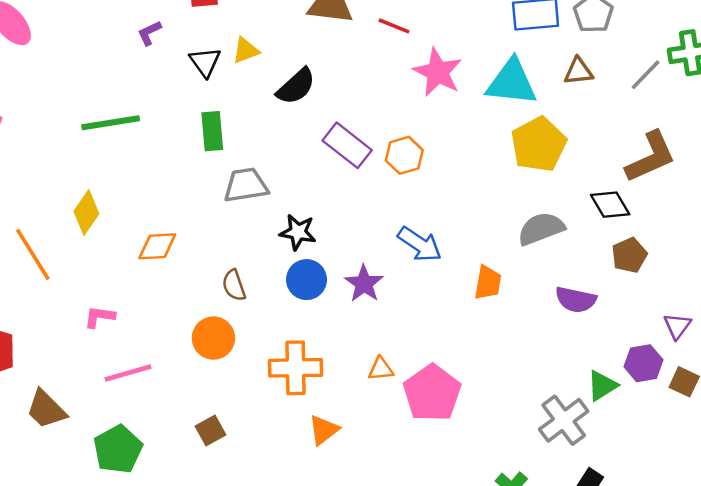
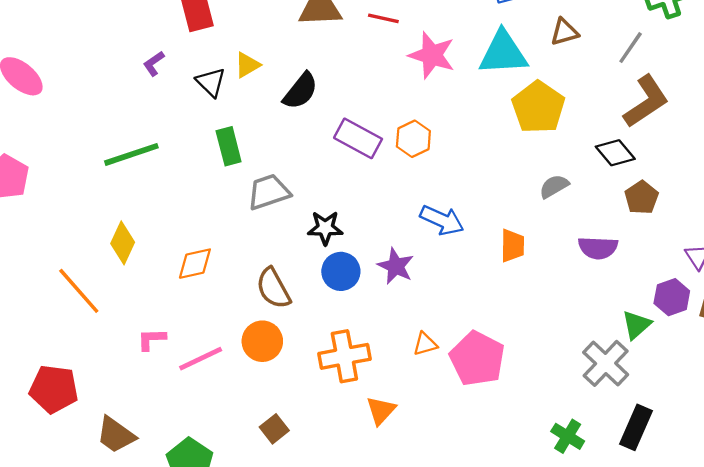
gray line: (646, 75) -> (631, 48), moved
gray semicircle: (541, 229) -> (554, 186), size x0.7
brown semicircle: (234, 285) -> (273, 288), size x1.4
pink line: (128, 373) -> (201, 359), moved

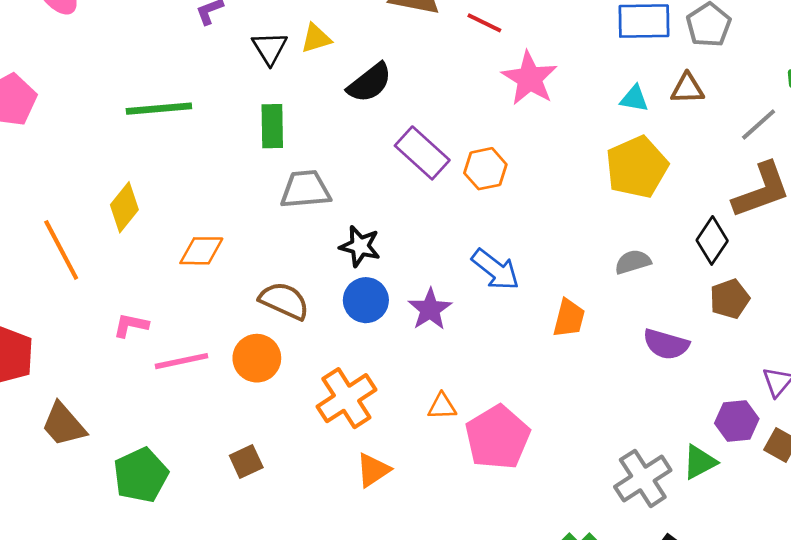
cyan triangle: (503, 53) -> (634, 99), moved, size x0.5
black diamond: (615, 153) -> (712, 240), turned 60
brown semicircle: (273, 288) -> (284, 301), turned 129
green triangle: (636, 325) -> (700, 462), moved
orange cross: (344, 356) -> (346, 398), turned -36

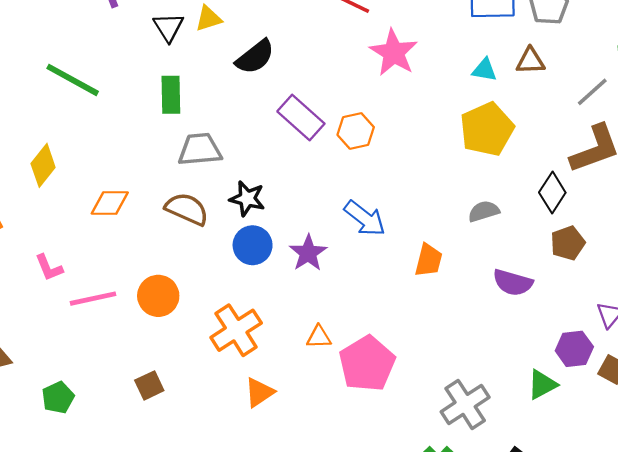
green line: (159, 109) -> (73, 80), turned 34
brown semicircle: (284, 301) -> (187, 209), moved
pink L-shape: (131, 325) -> (49, 268), turned -124
green pentagon: (141, 475) -> (58, 398), size x0.7
gray cross: (643, 478) -> (465, 404), moved

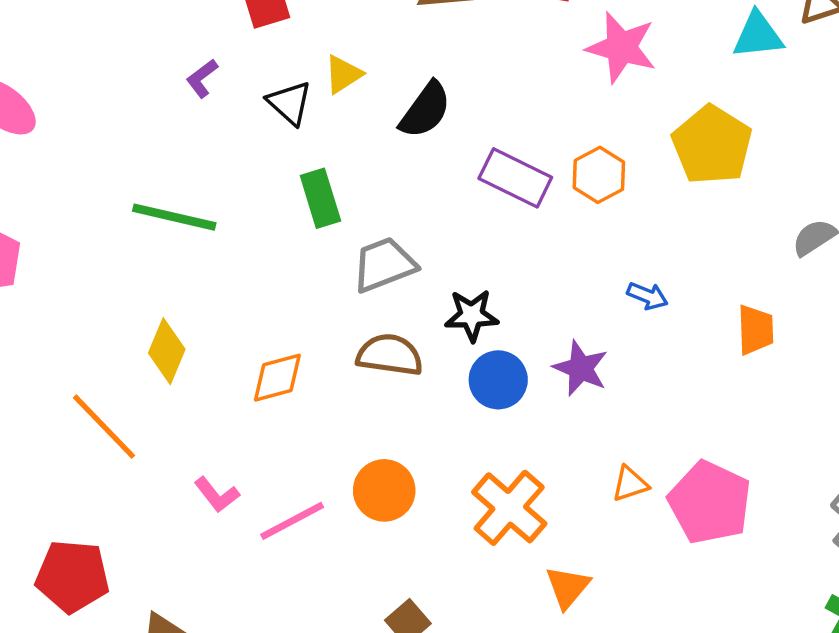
cyan triangle: (484, 70) -> (758, 35), size x1.4
yellow pentagon: (487, 129) -> (712, 145), moved
blue arrow: (365, 218) -> (647, 296), size x0.6

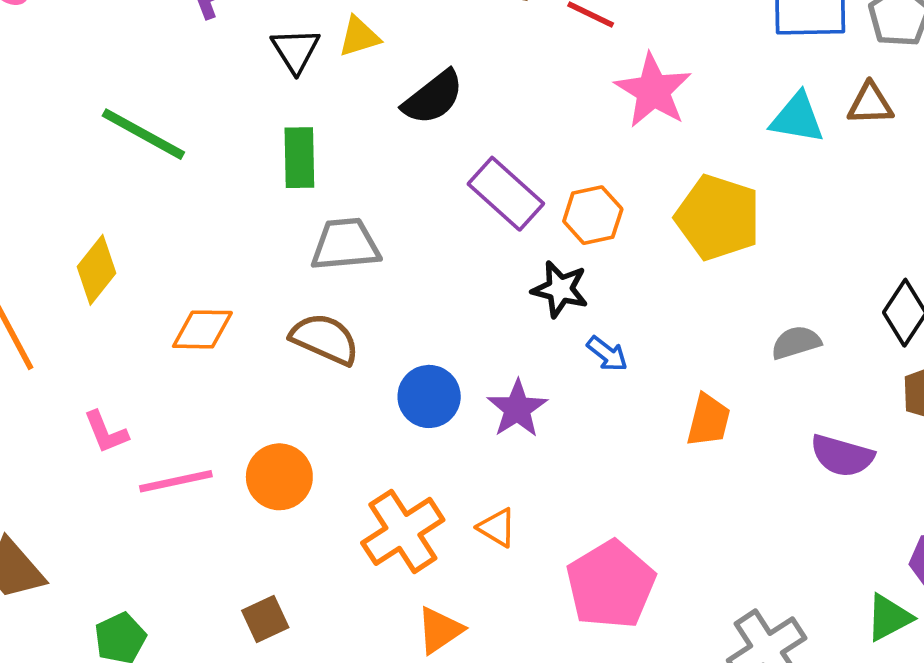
yellow pentagon: (712, 145) -> (718, 218), turned -30
black star: (472, 315) -> (560, 289), moved
orange triangle: (630, 484) -> (497, 528), moved, turned 33

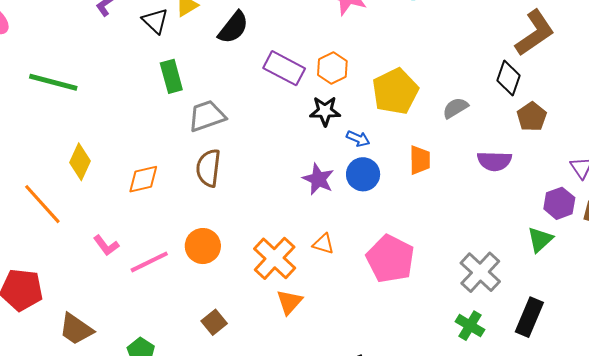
green line: (143, 134) -> (53, 82), moved
yellow pentagon: (718, 218) -> (395, 91), moved, turned -30
brown semicircle: (325, 339) -> (208, 168), turned -93
blue circle: (429, 396) -> (363, 174), moved
orange triangle: (440, 630) -> (289, 302), moved

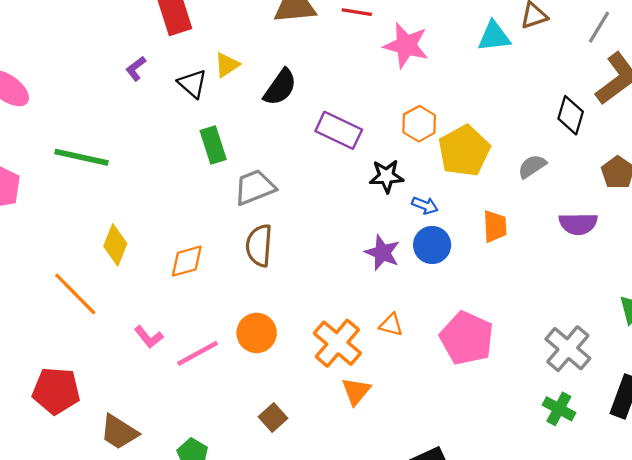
orange hexagon: (332, 68) -> (419, 124), moved
black diamond: (508, 78) -> (571, 115), moved

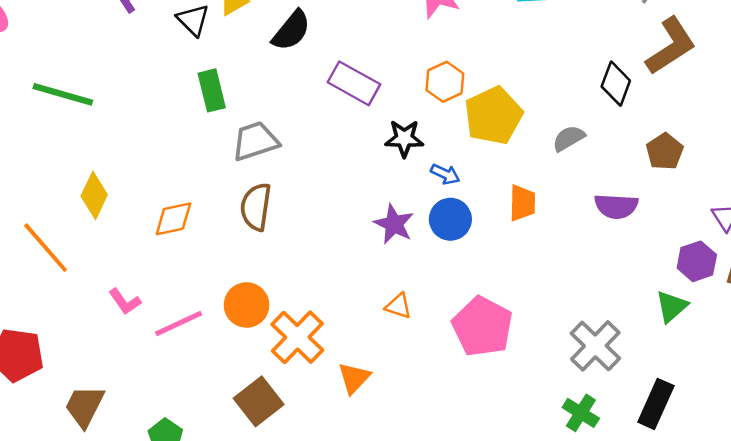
orange cross: (337, 343) -> (297, 337), moved
brown square: (273, 418) -> (259, 401), size x1.5
brown trapezoid: (119, 432) -> (84, 406), turned 81

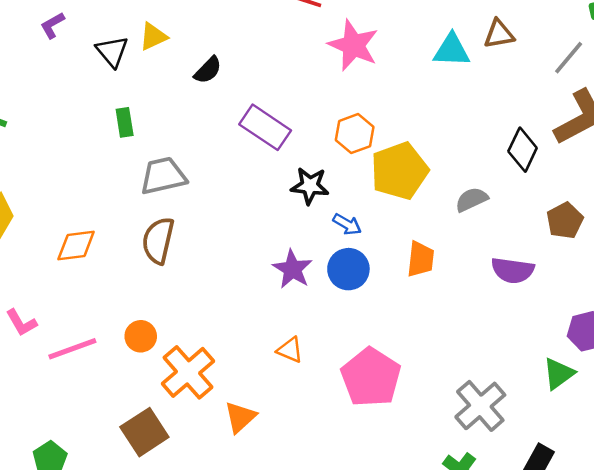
black semicircle: (291, 31) -> (208, 70), size x0.7
green rectangle: (212, 90) -> (125, 122), size x0.7
orange circle: (247, 305) -> (141, 336), size x0.7

